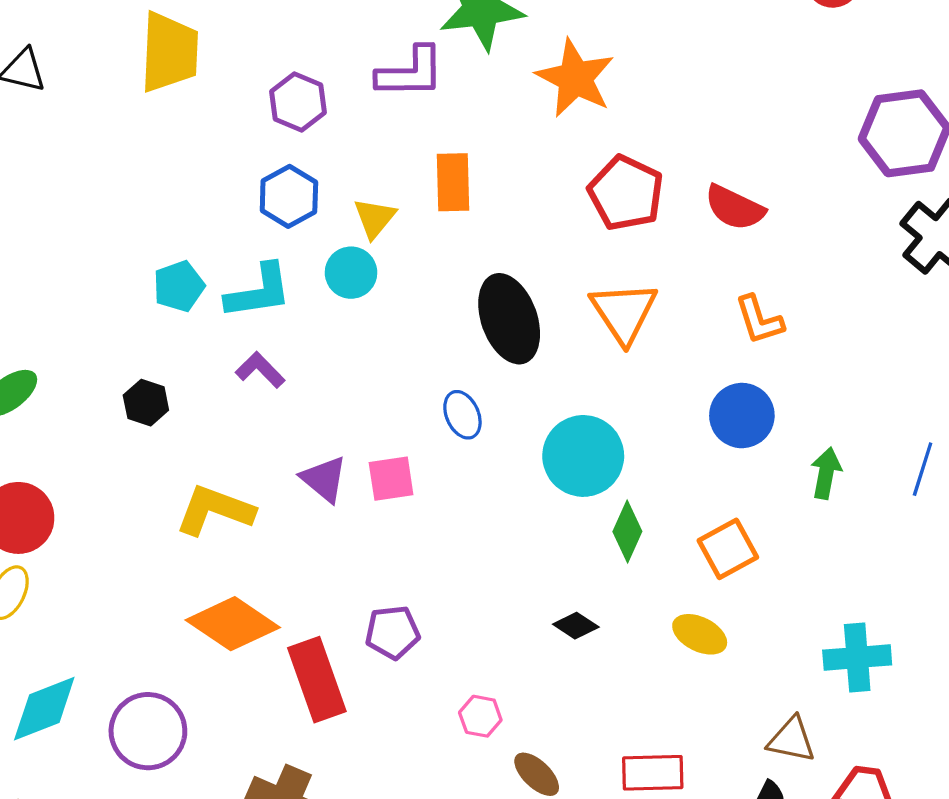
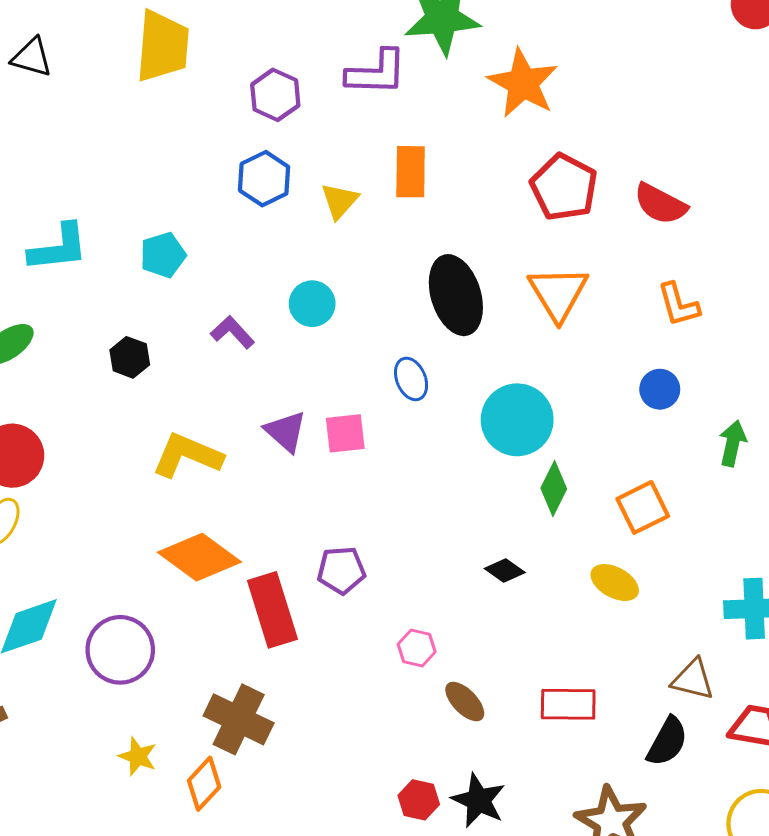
cyan circle: (351, 273) -> (312, 304), moved
cyan L-shape: (259, 291) -> (58, 248), moved
blue circle: (742, 416) -> (660, 389), size x0.7

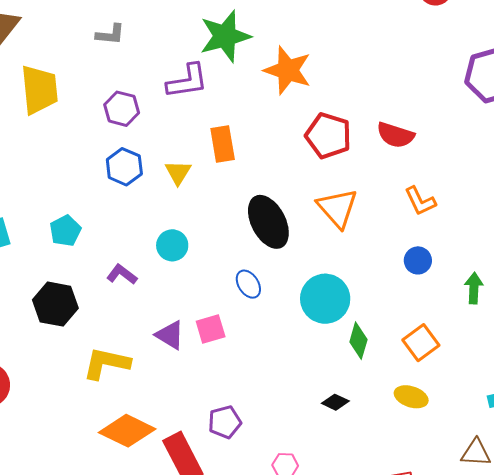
black hexagon: (130, 357) -> (55, 304), size x1.6

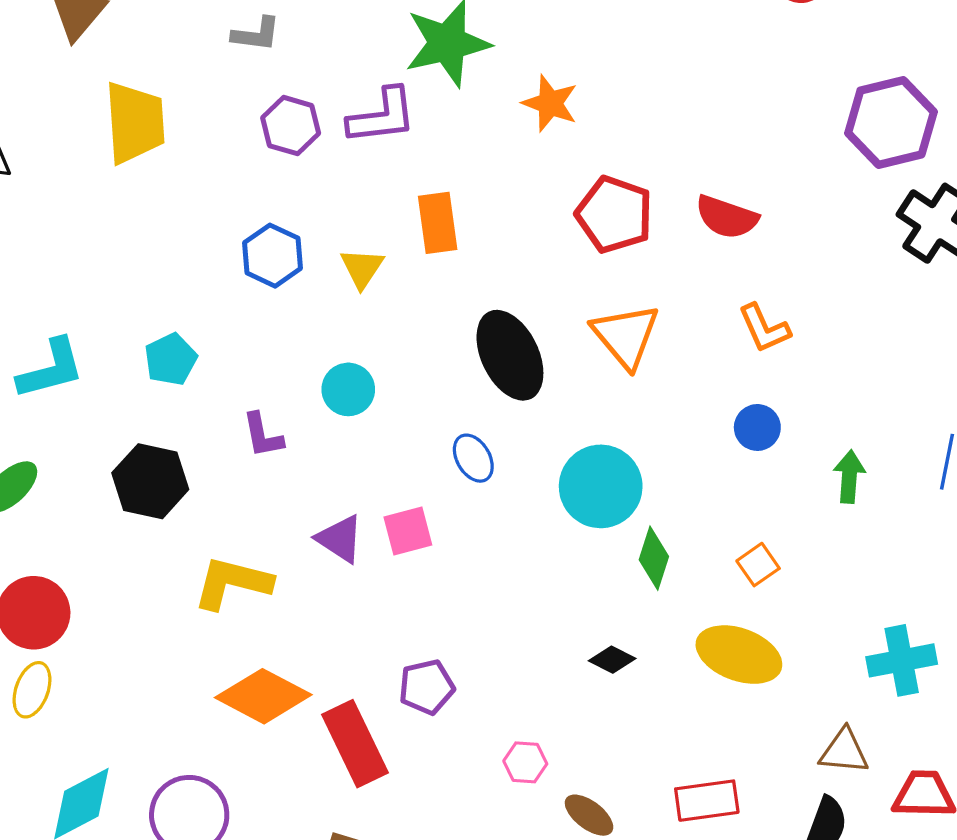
orange star: (288, 70) -> (550, 103), size x0.7
purple hexagon: (122, 109) -> (291, 126), moved
purple L-shape: (122, 274) -> (263, 435), turned -140
orange square: (421, 343) -> (758, 565), size x0.7
yellow ellipse: (411, 397) -> (739, 655), size x1.5

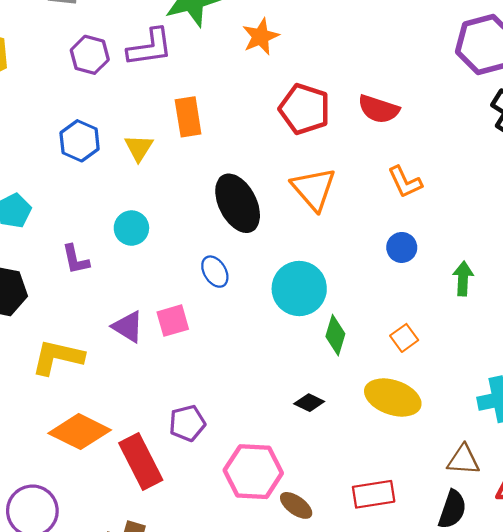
orange star: (550, 103) -> (261, 37), turned 30
pink hexagon: (525, 762) -> (253, 472), size x2.0

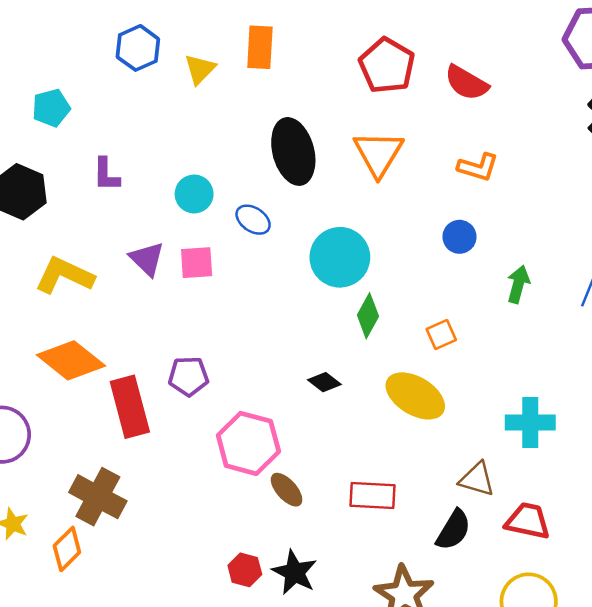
orange L-shape: (405, 182) -> (478, 167), turned -60
cyan circle: (131, 228) -> (194, 194), moved
blue ellipse: (215, 272) -> (253, 220), turned -36

